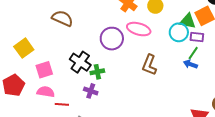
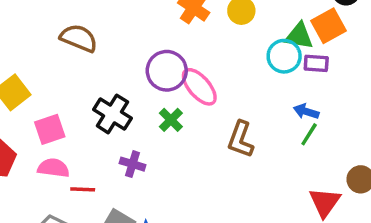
pink ellipse: (139, 29) -> (199, 87), moved, turned 35
green line: (193, 53) -> (309, 134), moved
brown L-shape: (149, 65) -> (241, 139), moved
green cross: (97, 72) -> (171, 120), moved, turned -32

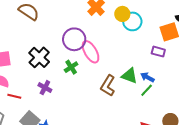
green triangle: (299, 36) -> (130, 76), moved
cyan circle: (284, 56) -> (132, 21), moved

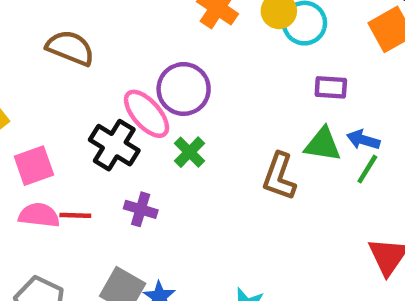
pink ellipse: (91, 52) -> (147, 114), moved
purple rectangle: (158, 52) -> (331, 87), moved
red line: (14, 96) -> (75, 215), moved

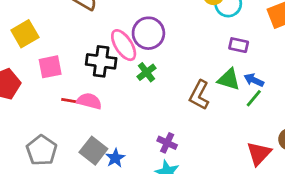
black cross: (114, 145) -> (101, 61), turned -32
purple cross: (141, 209) -> (167, 143), moved
pink semicircle: (39, 215) -> (89, 101), moved

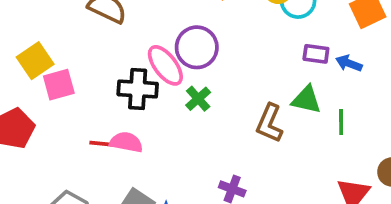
pink square: (50, 67) -> (59, 85), moved
blue arrow: (254, 80) -> (349, 63), moved
green line: (254, 98) -> (341, 122), turned -36

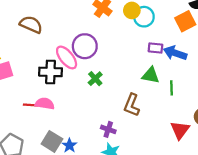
blue arrow: (349, 63) -> (175, 53), size x1.5
green cross: (198, 99) -> (95, 79), moved
brown L-shape: (269, 123) -> (132, 105), moved

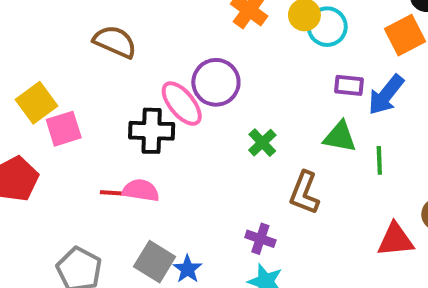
blue arrow: (175, 53) -> (386, 95), turned -70
green cross: (95, 79) -> (262, 143), moved
red triangle: (180, 130) -> (395, 240), turned 48

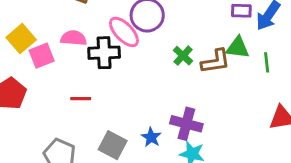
pink semicircle: (141, 190) -> (74, 38), moved
brown L-shape: (304, 193) -> (216, 61), moved, turned -116
purple cross: (260, 239) -> (186, 124), size x1.5
blue star: (187, 269) -> (151, 137), moved

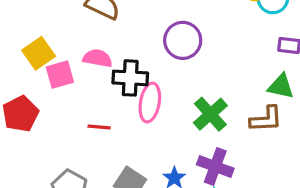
pink ellipse: (124, 32) -> (150, 103), moved, turned 48
green cross: (183, 56) -> (210, 114), moved, size x1.5
brown L-shape: (216, 61) -> (266, 119), moved

